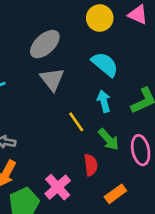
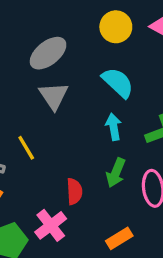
yellow line: (76, 122) -> (26, 148), moved
green arrow: (109, 139) -> (116, 173), turned 60
red semicircle: (91, 165) -> (74, 191), moved

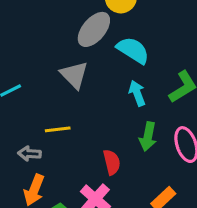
gray ellipse: (48, 53) -> (94, 29), moved
yellow line: (26, 148) -> (58, 129), turned -55

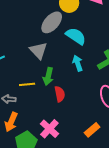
green arrow: (148, 137) -> (48, 76), moved
red semicircle: (112, 162) -> (60, 94), moved

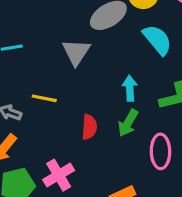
cyan semicircle: (76, 36) -> (157, 40), moved
green arrow: (48, 76) -> (128, 123), moved

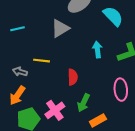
gray triangle: (76, 52) -> (60, 28), turned 30
green arrow: (128, 123) -> (84, 103), moved

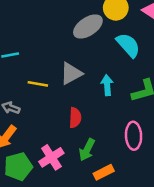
gray triangle: (60, 28) -> (71, 73), moved
yellow line: (41, 61) -> (38, 84), moved

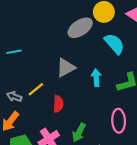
yellow line: (38, 84) -> (36, 89), moved, turned -49
red semicircle: (75, 118) -> (58, 104), moved

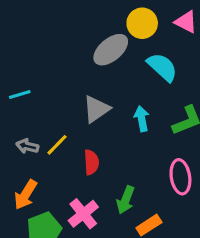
gray arrow: (14, 97) -> (27, 146), moved

